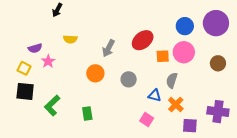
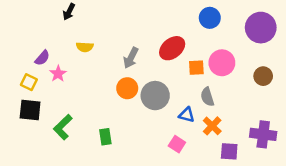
blue circle: (185, 26) -> (210, 18), moved
purple semicircle: (35, 48) -> (42, 58), turned -32
orange circle: (95, 73) -> (127, 88), moved
gray circle: (129, 79) -> (155, 96), size x1.5
gray semicircle: (172, 80) -> (207, 97), turned -35

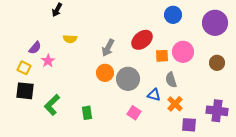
pink square: (177, 144) -> (134, 113), moved

